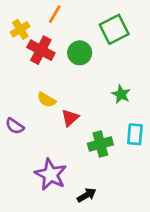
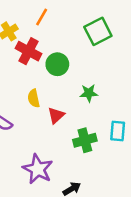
green circle: (80, 53) -> (57, 64), moved
green star: (121, 94) -> (89, 93), moved, turned -30
yellow semicircle: (46, 100) -> (34, 98), turned 48

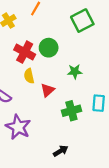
red cross: (28, 51) -> (25, 52), moved
purple star: (38, 169) -> (18, 127), moved

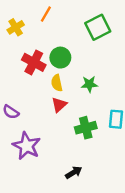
yellow semicircle: (29, 76) -> (57, 83), moved

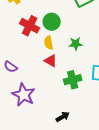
red triangle: (59, 105) -> (51, 61), turned -48

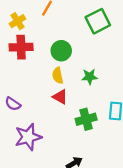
red cross: (30, 26) -> (21, 47), moved, turned -30
purple star: (24, 95) -> (28, 137), turned 30

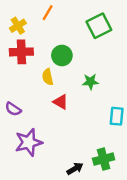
yellow semicircle: (58, 76) -> (48, 77), moved
green cross: (86, 119) -> (104, 159), moved

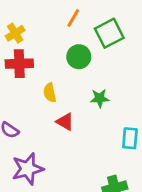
orange line: (48, 13) -> (73, 18), moved
green circle: (62, 55) -> (79, 57), moved

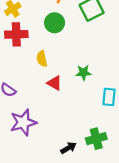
green circle: (79, 57) -> (55, 23), moved
green star: (100, 98) -> (83, 73), moved

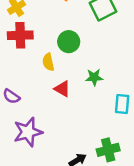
green circle: (55, 23) -> (69, 42), moved

